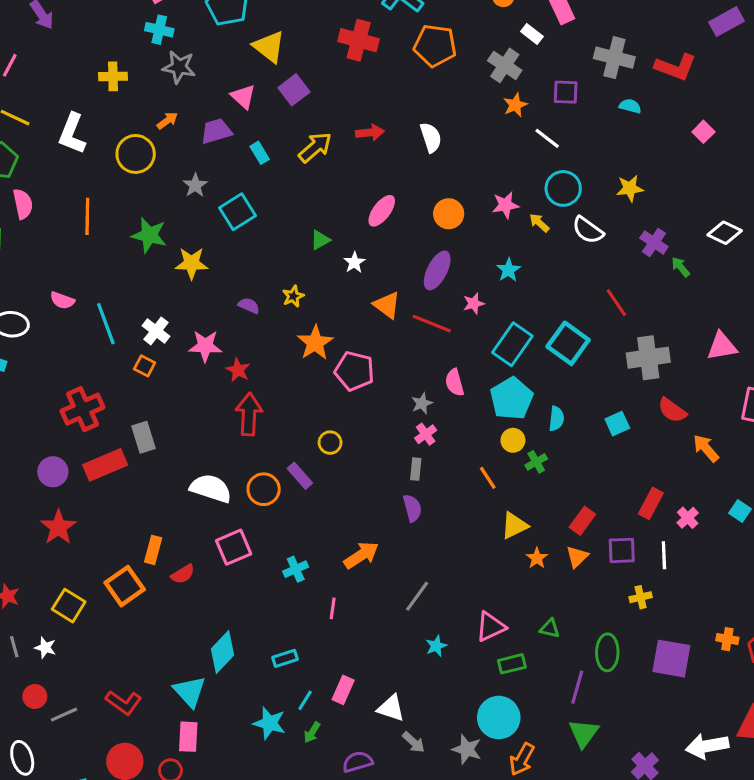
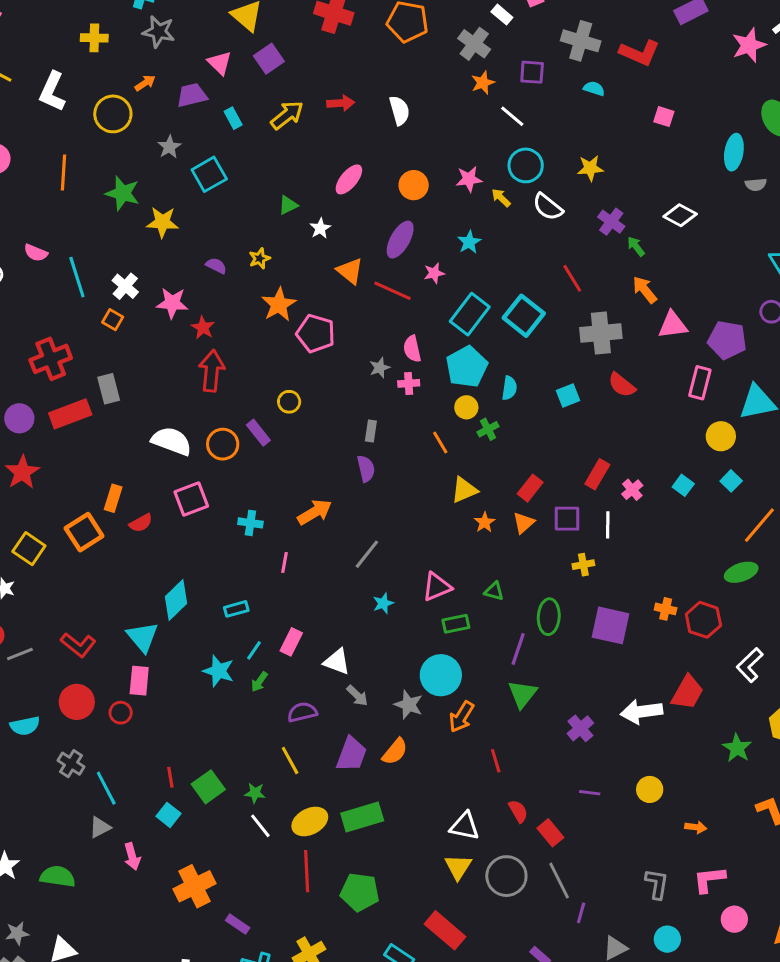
pink square: (703, 132) -> (664, 117), turned -30
pink cross: (426, 434) -> (409, 383), moved, turned 30
orange arrow: (706, 448) -> (645, 290), moved
cyan cross: (296, 569) -> (250, 523), turned 30

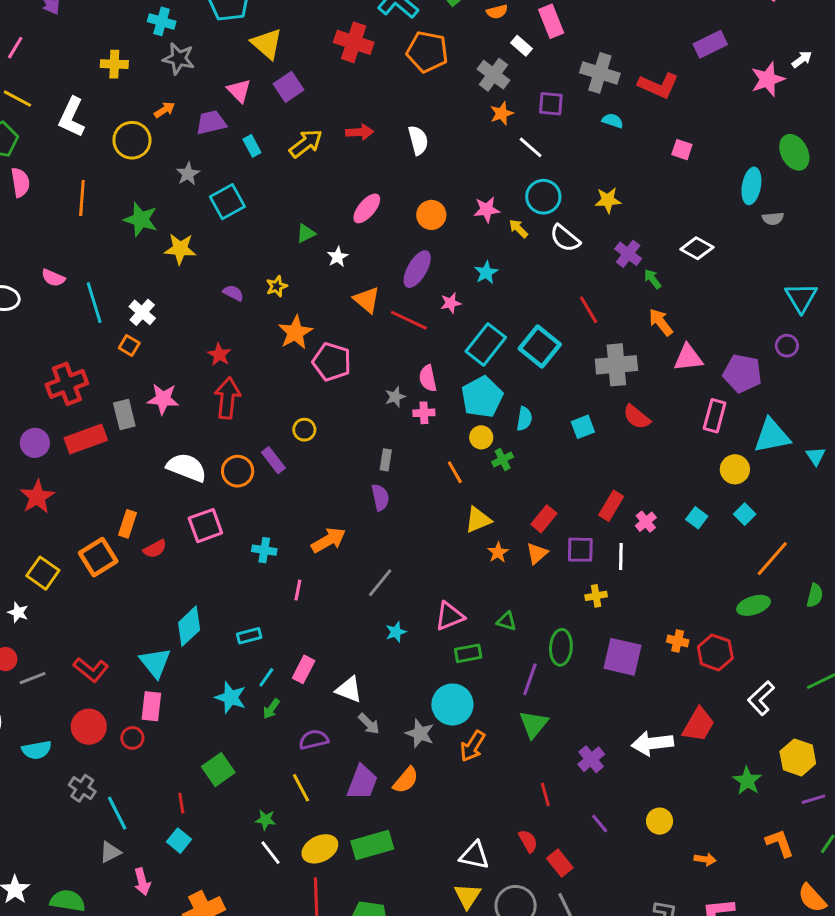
pink star: (172, 303) -> (163, 399), moved
red line: (496, 761) -> (545, 794), moved
green square: (208, 787) -> (218, 770), moved
purple line: (590, 793) -> (600, 824), turned 42

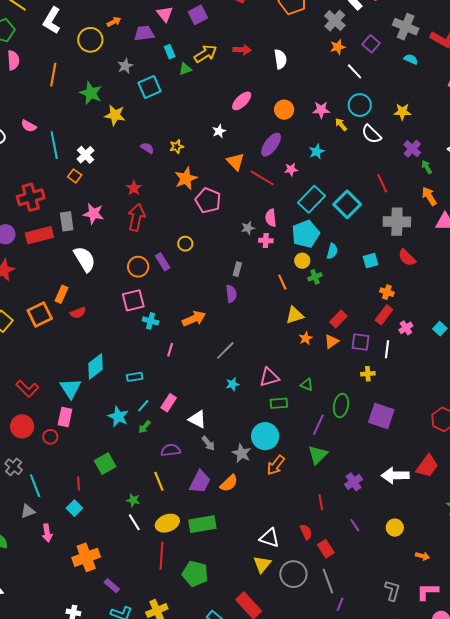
purple square: (551, 104) -> (371, 44), turned 30
green triangle: (306, 233) -> (185, 69), moved
white semicircle: (187, 467) -> (85, 259), moved, turned 32
pink square: (205, 526) -> (133, 300), moved
orange cross: (678, 641) -> (387, 292), moved

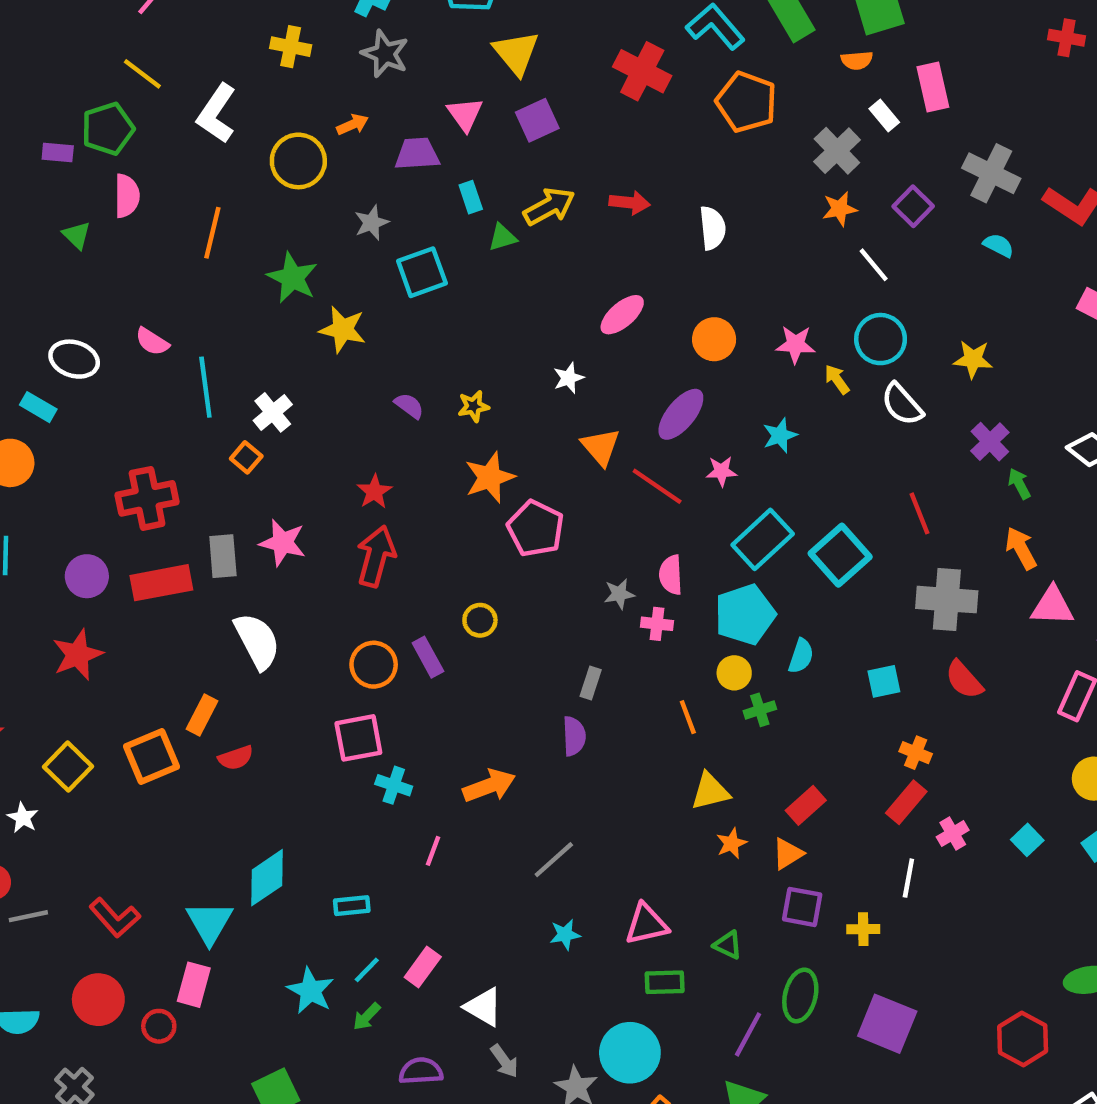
purple square: (361, 342) -> (802, 907), moved

